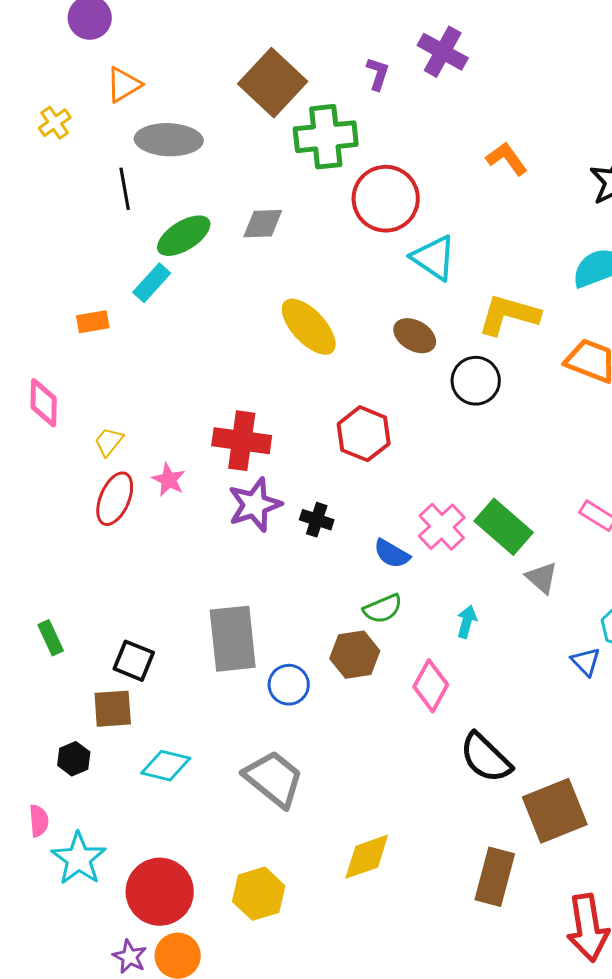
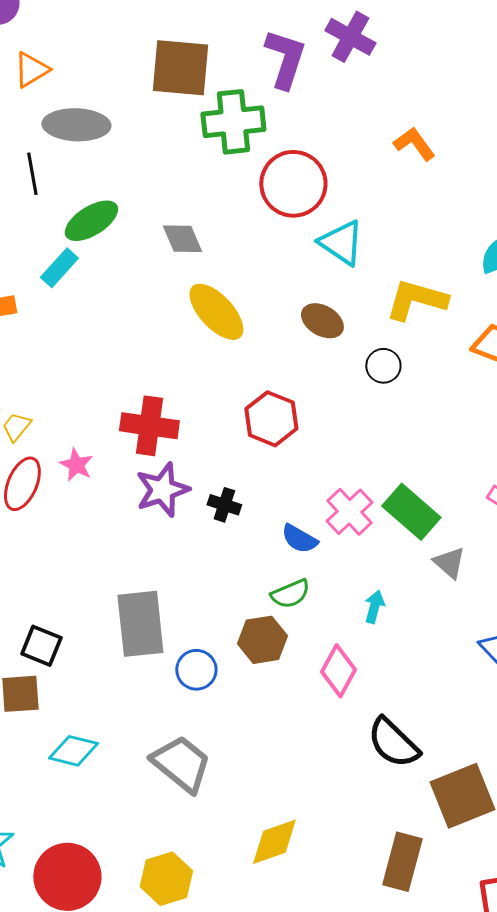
purple L-shape: (378, 74) -> (285, 59), size x1.8
brown square: (273, 83) -> (180, 68), turned -38
gray diamond: (263, 224) -> (182, 239), moved, turned 69
black circle: (476, 381) -> (383, 366), size x0.7

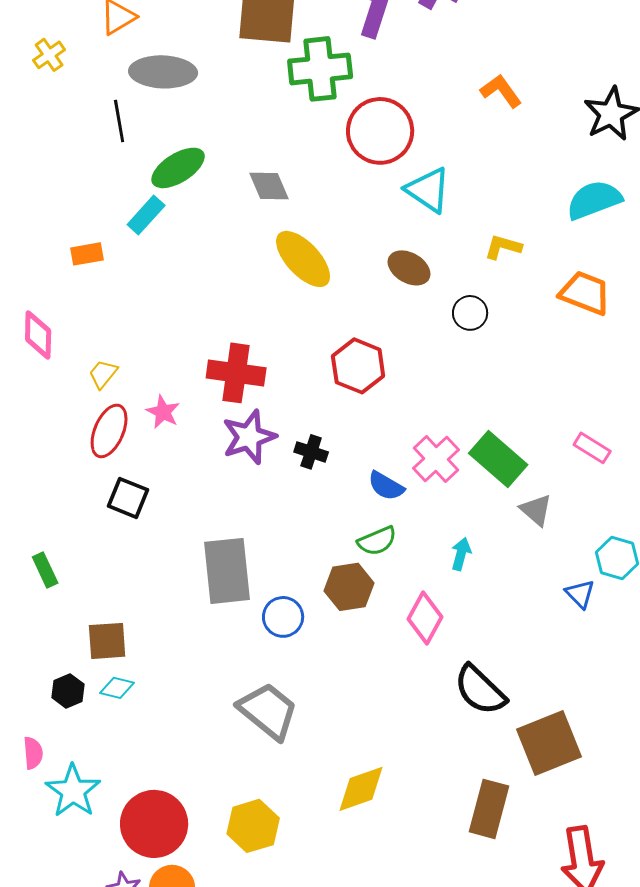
yellow L-shape: (416, 300) -> (503, 247), size x0.6
black square: (41, 646) -> (128, 498), moved
cyan diamond: (73, 751) -> (117, 688), moved, size x0.7

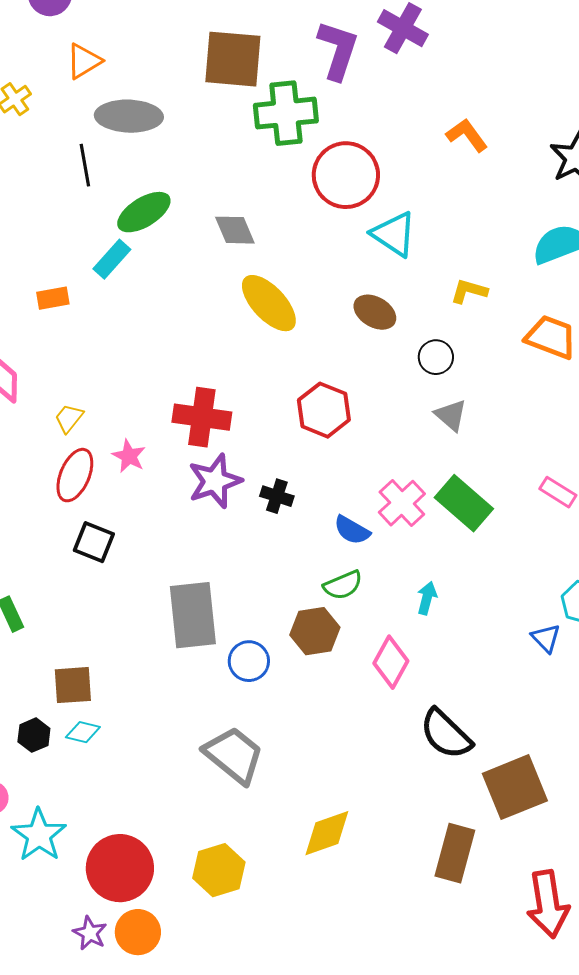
gray triangle: (536, 510) -> (451, 415), moved

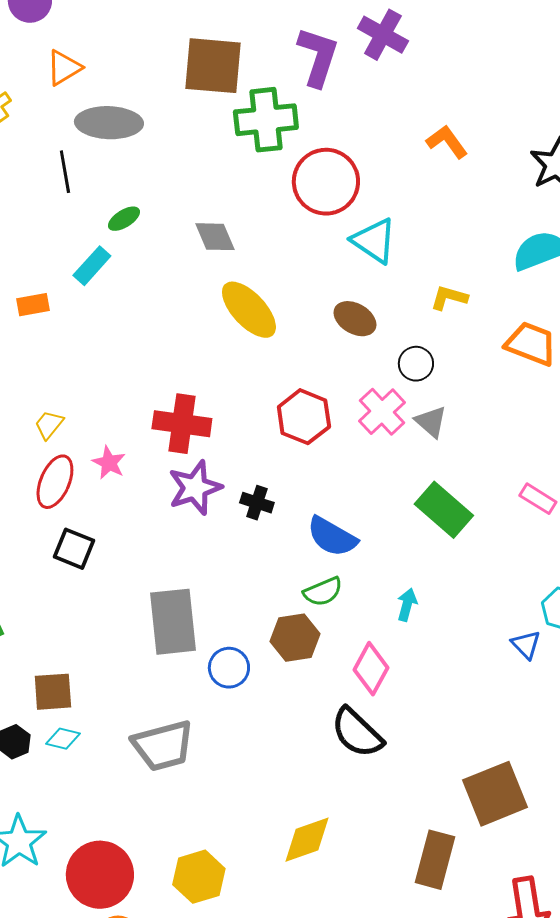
green ellipse: (144, 212) -> (124, 219), size x0.6
pink cross: (402, 503) -> (382, 412), moved
blue semicircle: (352, 530) -> (332, 537), size x1.4
black semicircle: (446, 734) -> (357, 733), moved
gray trapezoid: (234, 755) -> (163, 746), moved, turned 126

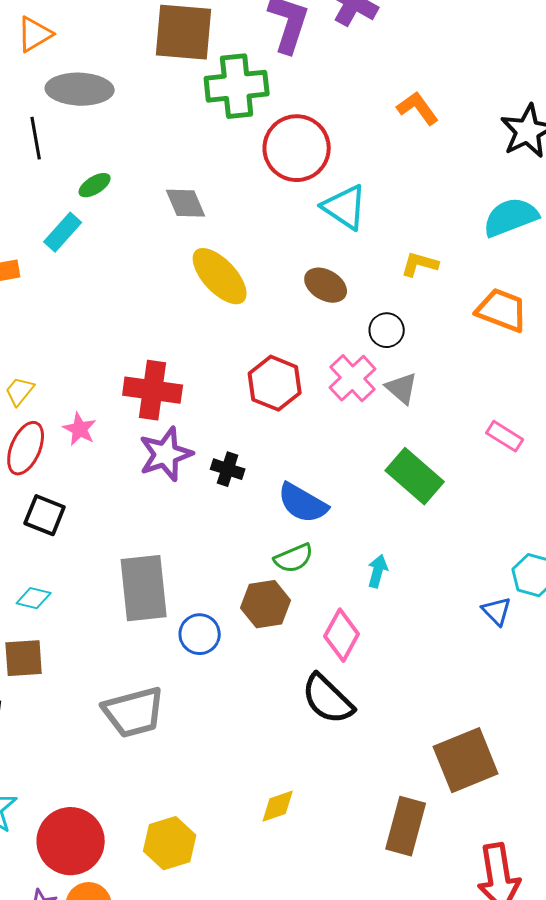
pink rectangle: (538, 499) -> (505, 436), moved
cyan diamond: (63, 739) -> (34, 598), moved
yellow diamond: (307, 840) -> (278, 806), size x0.7

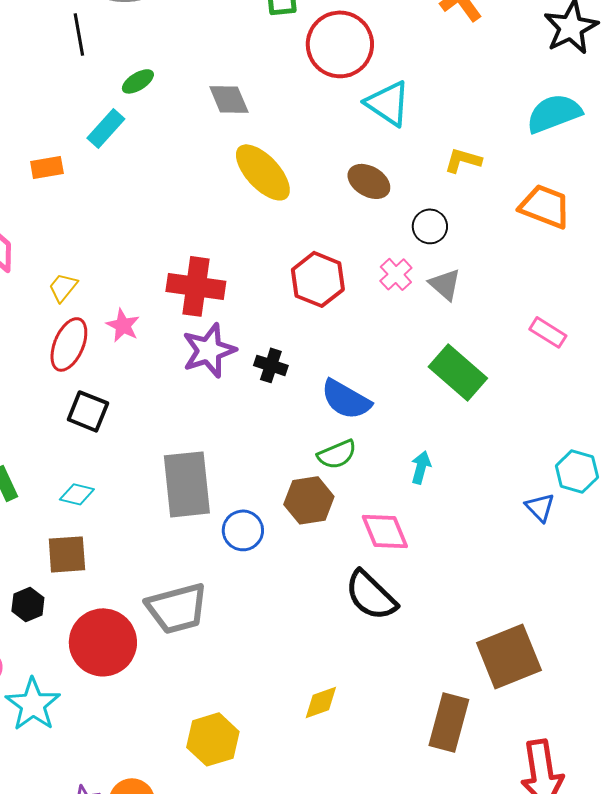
pink cross: (353, 378) -> (396, 274), size x0.7
pink diamond: (342, 635) -> (385, 531), turned -51
red circle: (71, 841) -> (103, 642), moved

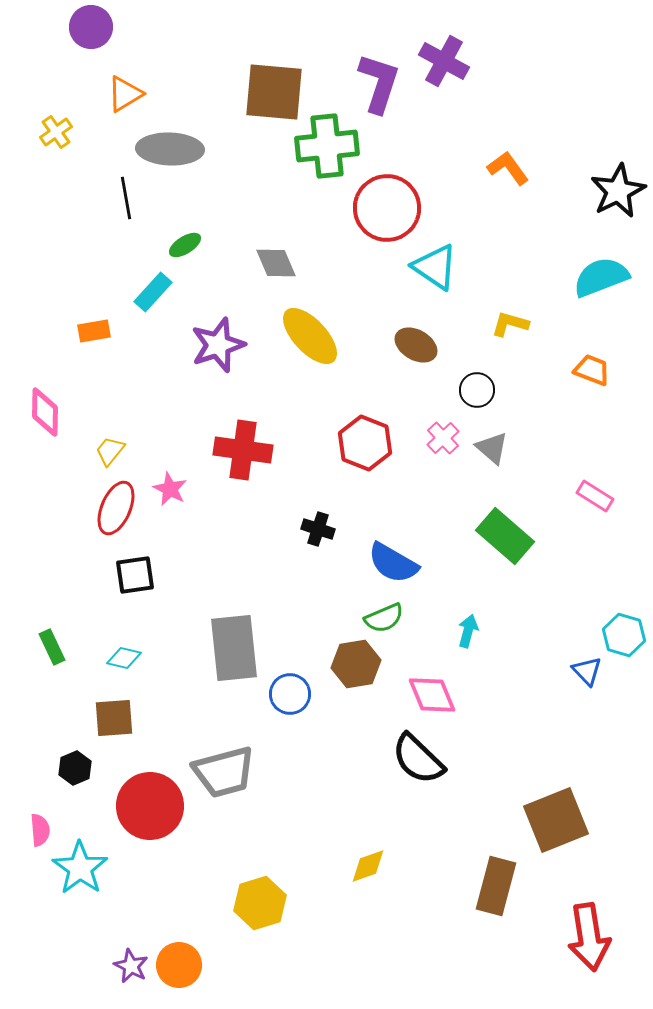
orange trapezoid: (545, 206) -> (592, 370), size x0.7
purple star: (209, 350) -> (218, 345), moved
black square: (88, 411) -> (135, 575), turned -30

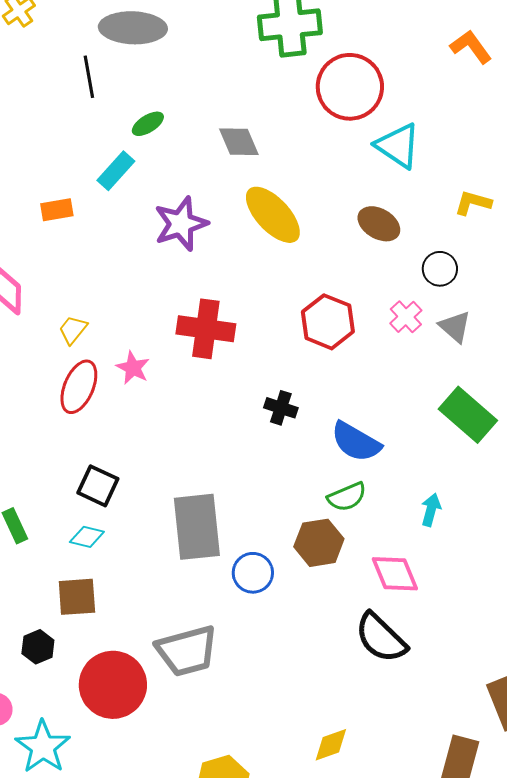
black square: (135, 575) -> (98, 486), moved, turned 33

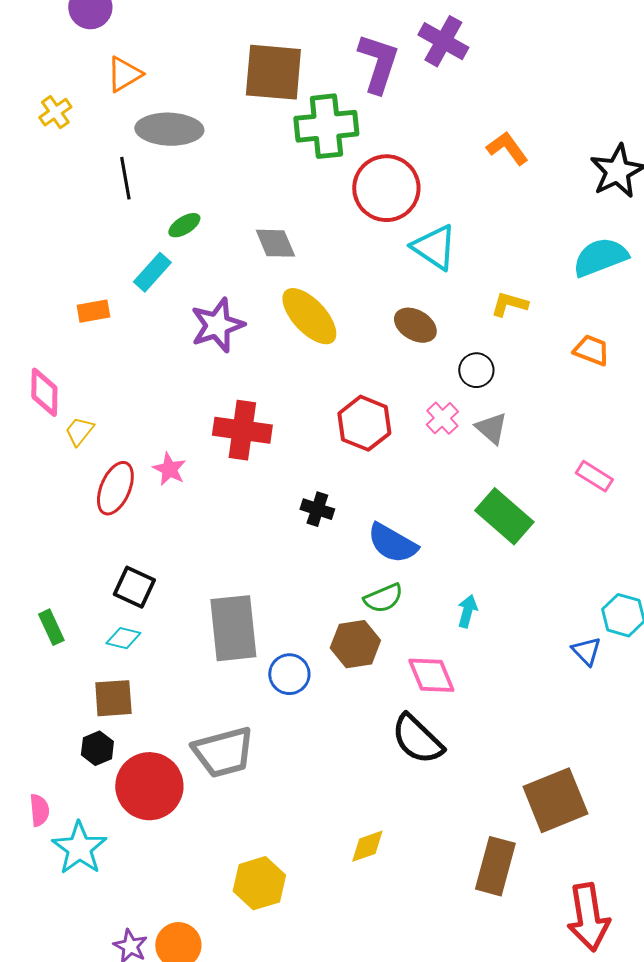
yellow trapezoid: (73, 330) -> (79, 431), moved
black hexagon: (38, 647) -> (97, 748), moved

